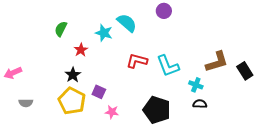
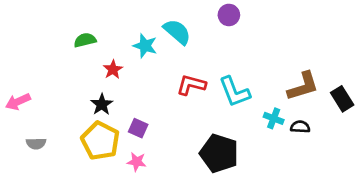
green semicircle: (61, 29) -> (85, 40), turned 49
black semicircle: (200, 104) -> (300, 127), moved
pink star: (112, 112) -> (137, 162), moved

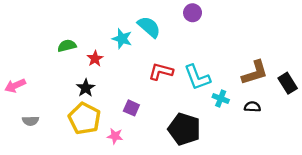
green semicircle: (85, 40) -> (67, 46), moved
cyan cross: (274, 118) -> (221, 98), moved
purple square: (138, 128) -> (131, 108), moved

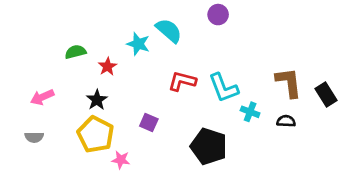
brown L-shape: (255, 73) -> (289, 83), turned -80
pink arrow: (15, 86) -> (42, 97), moved
pink star: (115, 136) -> (121, 160), moved

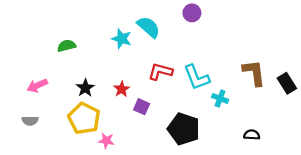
red star: (108, 67) -> (122, 89), moved
black semicircle: (286, 121) -> (252, 135), moved
purple square: (149, 122) -> (142, 107), moved

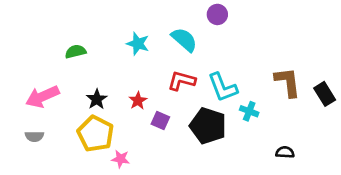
cyan semicircle: (149, 27) -> (184, 40), moved
pink arrow: (37, 86) -> (42, 97), size x1.4
black pentagon: (184, 129) -> (208, 126), moved

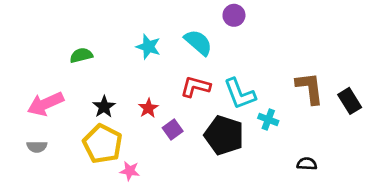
purple square: (160, 120) -> (173, 130), turned 30

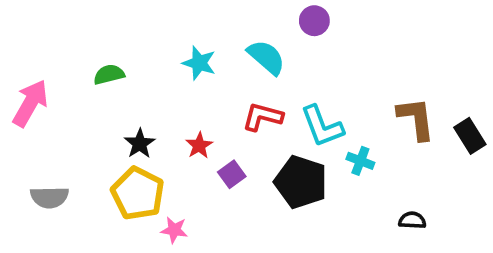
pink arrow: (45, 104) -> (30, 103), moved, turned 144
gray semicircle: (37, 147) -> (49, 197), size x1.4

